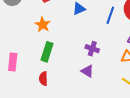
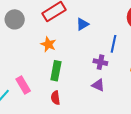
blue line: (110, 15) -> (113, 44), moved
pink rectangle: (13, 62) -> (23, 85), turned -30

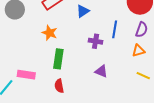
purple cross: (100, 62) -> (96, 41), moved
pink rectangle: (23, 85) -> (26, 75), turned -48

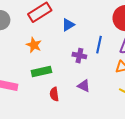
green rectangle: (58, 59) -> (41, 71), turned 66
red semicircle: (59, 86) -> (54, 94), moved

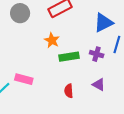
blue triangle: (68, 25) -> (104, 23), moved, size x1.5
green rectangle: (41, 71) -> (69, 57), moved

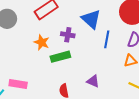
blue triangle: (104, 23) -> (91, 19), turned -45
purple cross: (97, 54) -> (68, 35), moved

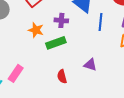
pink rectangle: (18, 84) -> (16, 73), turned -60

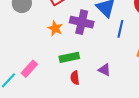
purple cross: (61, 20) -> (82, 22), size x1.6
green rectangle: (56, 43) -> (69, 57), moved

